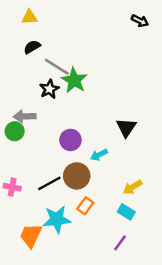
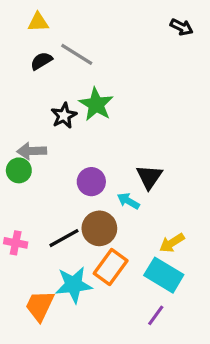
gray line: (57, 67) -> (77, 54), moved
black triangle: (126, 128) -> (149, 177), moved
cyan arrow: (99, 155) -> (128, 201), turned 56
orange rectangle: (85, 206) -> (111, 267), size x1.5
cyan rectangle: (126, 212) -> (164, 275), size x1.6

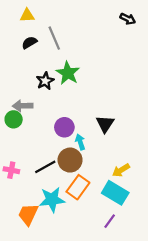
gray line: (77, 54) -> (54, 38), turned 35
cyan arrow: (128, 201) -> (80, 142), moved, turned 42

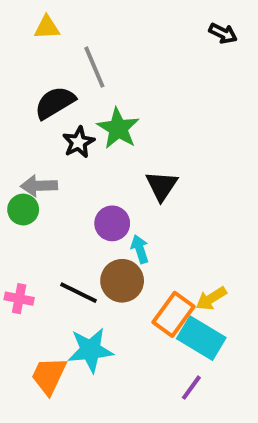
black semicircle: (29, 43) -> (55, 103), moved, size x1.5
black triangle: (105, 124) -> (162, 186), moved
black line: (45, 167) -> (79, 293), turned 55
orange rectangle: (78, 187) -> (174, 314), moved

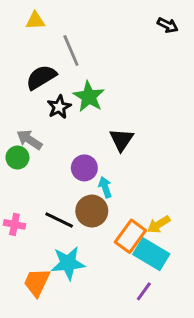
gray arrow: (39, 186) -> (29, 140), turned 35

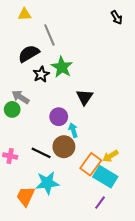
black arrow: (168, 25) -> (117, 17), turned 32

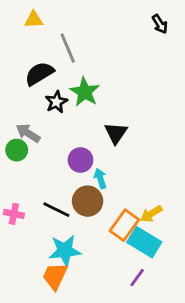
orange trapezoid: (26, 196) -> (55, 276), moved

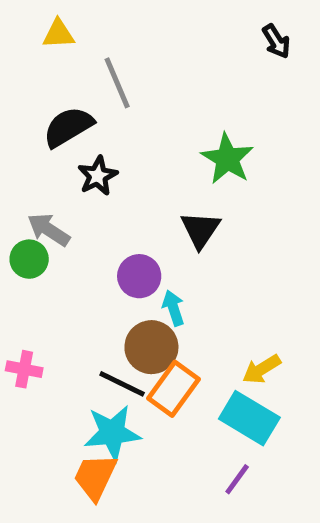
green star: (85, 92) -> (227, 159), moved
black line: (56, 210) -> (122, 384), moved
orange rectangle: (124, 225) -> (173, 389), moved

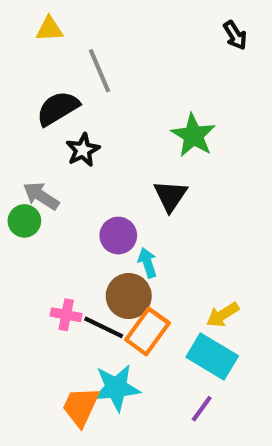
pink cross: (24, 369) -> (66, 315), moved
cyan star: (112, 433) -> (116, 388), moved

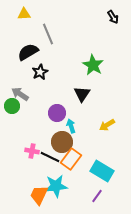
yellow arrow: (223, 315) -> (107, 125), moved

